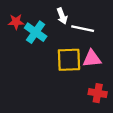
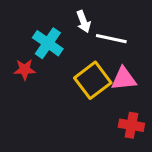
red star: (16, 22) -> (25, 70), moved
yellow square: (69, 60) -> (93, 80), turned -35

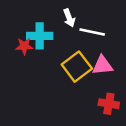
cyan cross: (48, 43) -> (40, 36), turned -35
red star: (25, 70) -> (24, 46), moved

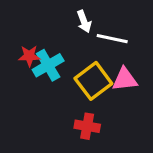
cyan cross: (40, 36) -> (48, 65), moved, turned -30
red cross: (109, 104) -> (87, 126), moved

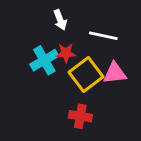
white arrow: (84, 21) -> (60, 20), moved
red star: (29, 56) -> (66, 53), moved

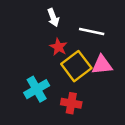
red star: (66, 53) -> (58, 47), turned 30
cyan cross: (44, 60) -> (37, 89), moved

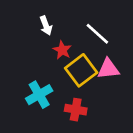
white arrow: (53, 17) -> (46, 26), moved
white line: (92, 32) -> (97, 34), turned 30

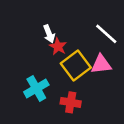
white arrow: (46, 26) -> (49, 34), moved
white line: (97, 34) -> (106, 34), moved

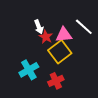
pink triangle: (101, 64) -> (64, 35), moved
red cross: (71, 102) -> (56, 81), turned -35

